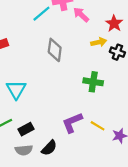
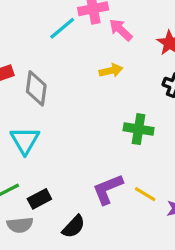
yellow arrow: (99, 42) -> (111, 71), moved
gray diamond: (55, 50) -> (36, 88), moved
gray semicircle: (24, 150) -> (20, 225), moved

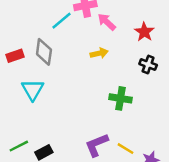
gray diamond: (36, 88) -> (44, 52), moved
cyan triangle: (25, 140) -> (33, 90), moved

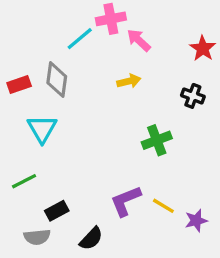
red star: (144, 32) -> (203, 48), moved
green cross: (120, 98) -> (157, 140), turned -30
green line: (19, 146) -> (24, 181), moved

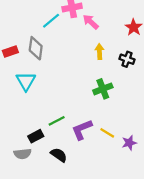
yellow arrow: (129, 81) -> (100, 52), moved, turned -80
green line: (24, 181) -> (57, 121), moved
black semicircle: (91, 239) -> (59, 155), turned -98

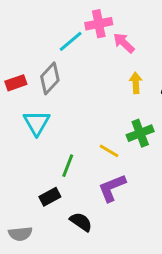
gray diamond: (36, 48) -> (50, 78), turned 35
green line: (57, 121) -> (68, 166), moved, turned -42
yellow line: (107, 133) -> (109, 151), moved
gray semicircle: (23, 154) -> (20, 234), moved

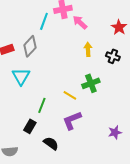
cyan line: (71, 41) -> (44, 21), turned -30
black rectangle: (50, 197) -> (30, 126), turned -32

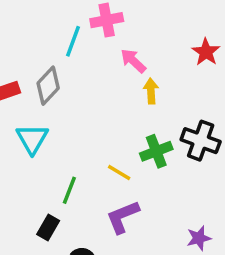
pink arrow: (80, 22) -> (133, 61), moved
black cross: (113, 56) -> (201, 141), moved, size x1.5

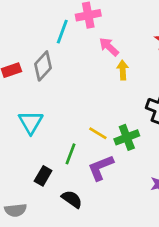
cyan triangle: (32, 139) -> (31, 122), moved
green cross: (156, 151) -> (127, 137), moved
green line: (69, 190) -> (70, 154), moved

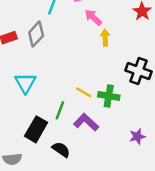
green cross: (127, 137) -> (109, 96), turned 30
purple L-shape: (101, 168) -> (86, 122), turned 65
black rectangle: (43, 176) -> (36, 129), size x1.5

